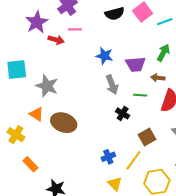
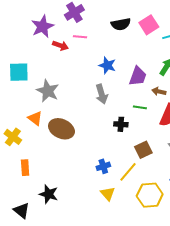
purple trapezoid: (136, 64) -> (138, 76), turned -70
gray arrow: (112, 85) -> (102, 94), moved
black cross: (123, 113) -> (121, 124), turned -32
orange rectangle: (30, 164) -> (25, 168), turned 35

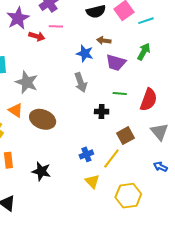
purple trapezoid: (138, 76) -> (116, 63), turned 90
brown arrow: (159, 92) -> (104, 41), moved
black star: (49, 194) -> (41, 171), moved
yellow hexagon: (150, 195) -> (128, 196), moved

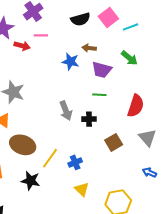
green arrow: (144, 52) -> (129, 58), turned 102
gray arrow: (81, 82) -> (66, 111), moved
green line: (120, 94) -> (99, 95), moved
brown ellipse: (43, 119) -> (23, 145), moved
yellow line: (111, 159) -> (50, 158), moved

